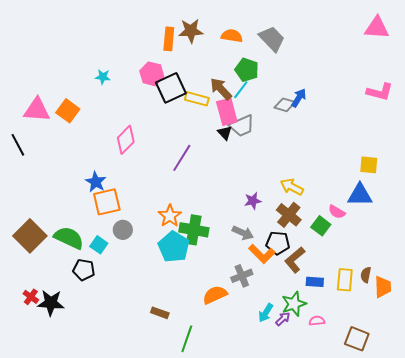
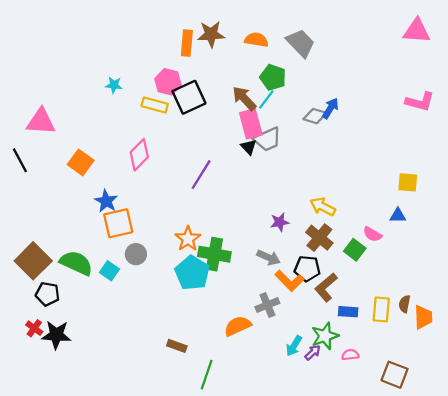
yellow rectangle: (197, 99) -> (155, 105), moved
orange square: (68, 111) -> (81, 162), moved
blue triangle: (360, 195) -> (398, 215), size x0.6
black pentagon: (84, 270) -> (48, 294), moved

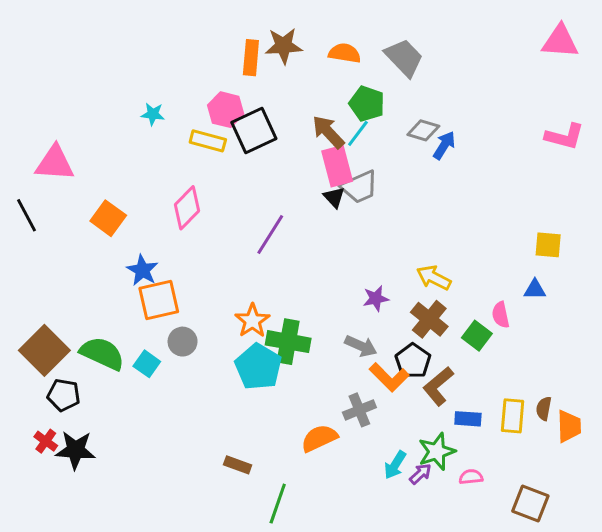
gray diamond: (315, 116) -> (423, 130), moved
pink semicircle: (372, 234) -> (501, 315), turned 48
black pentagon: (307, 269) -> (413, 361), turned 30

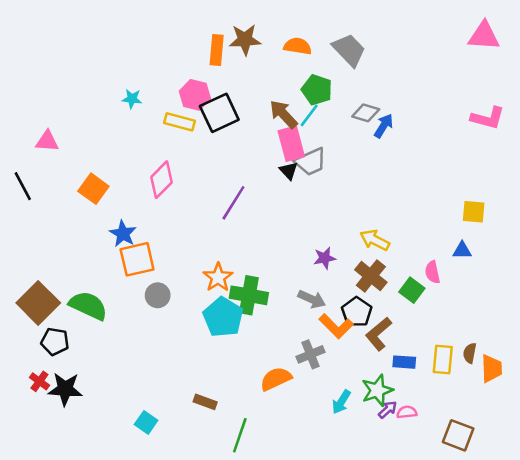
pink triangle: (55, 163) -> (47, 141), size x0.7
cyan square: (147, 364) -> (146, 422), moved
purple arrow: (420, 474) -> (388, 410), moved

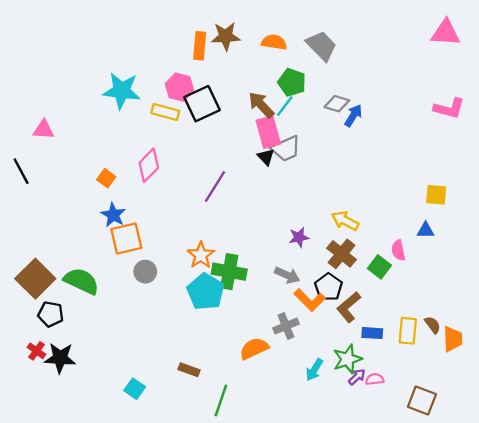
cyan star: (132, 99) -> (122, 91), size x2.0
orange square: (93, 189) -> (106, 178), moved, size x0.7
brown semicircle: (470, 353) -> (433, 325), turned 132

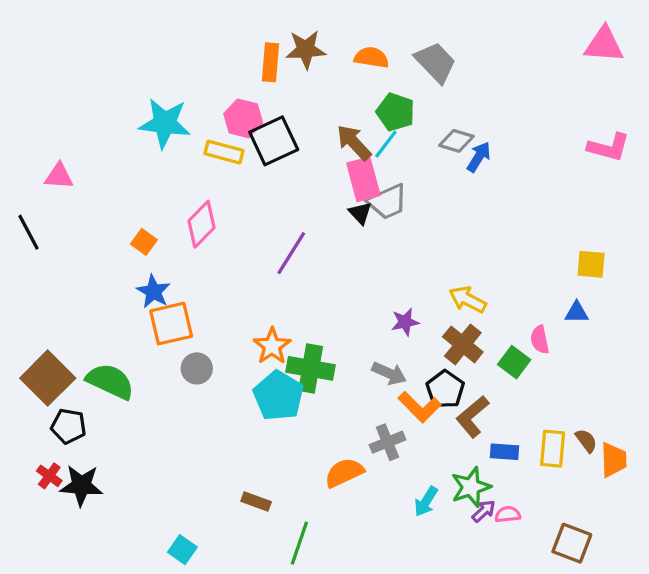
cyan square: (135, 389) -> (182, 550), moved

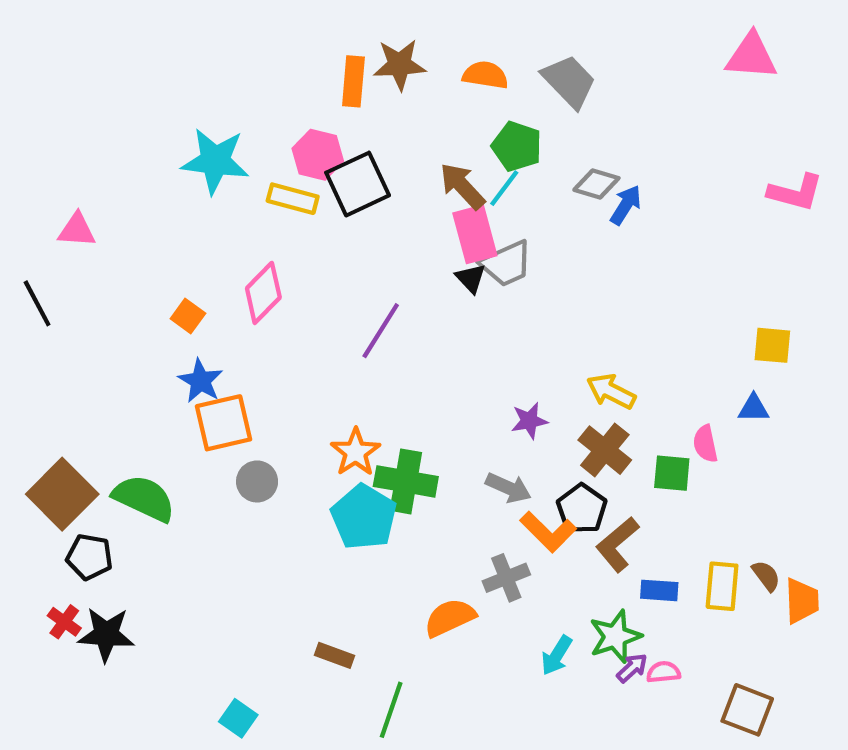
pink triangle: (604, 45) -> (751, 56), moved
green square: (514, 362) -> (672, 473), turned -32

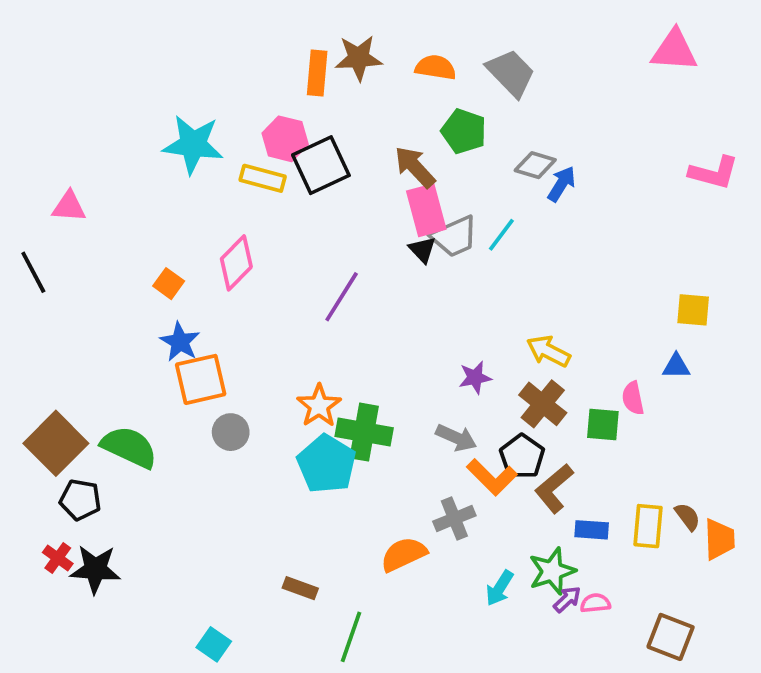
cyan line: (504, 188) -> (501, 235), moved

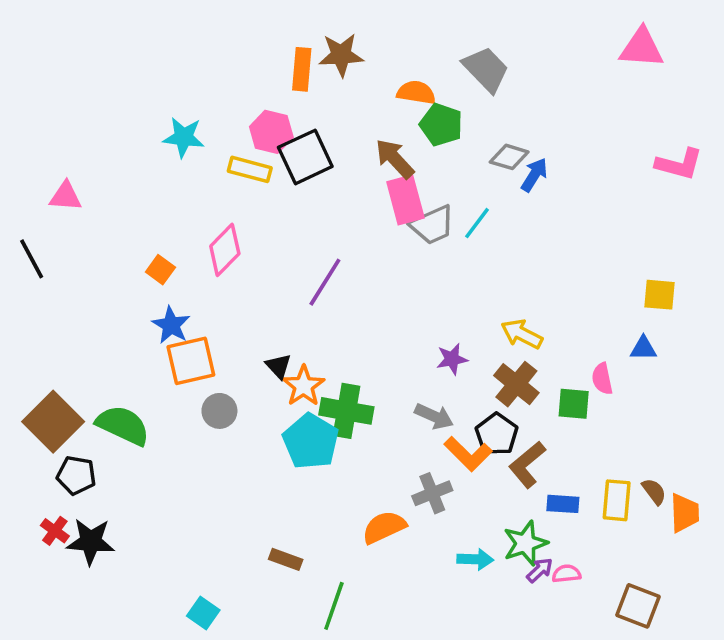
orange semicircle: (436, 67) -> (416, 93), moved
cyan star: (193, 144) -> (184, 137), size x0.7
black triangle: (422, 250) -> (278, 366), moved
cyan arrow: (499, 588) -> (475, 559), turned -120

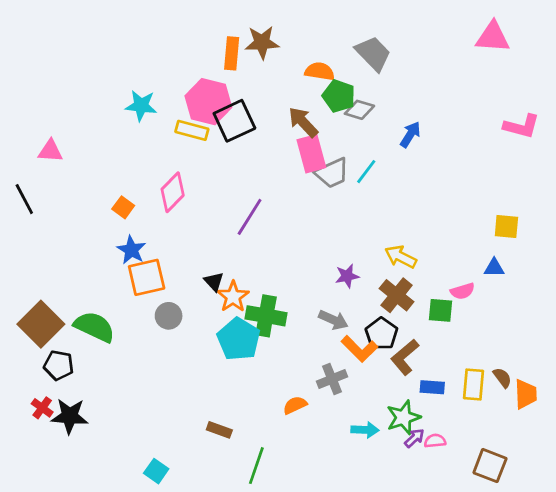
pink hexagon: (271, 132) -> (208, 102), size x1.4
gray diamond: (509, 157) -> (359, 110), moved
pink semicircle: (602, 379) -> (462, 291), turned -95
orange semicircle: (384, 527) -> (295, 405), size x0.7

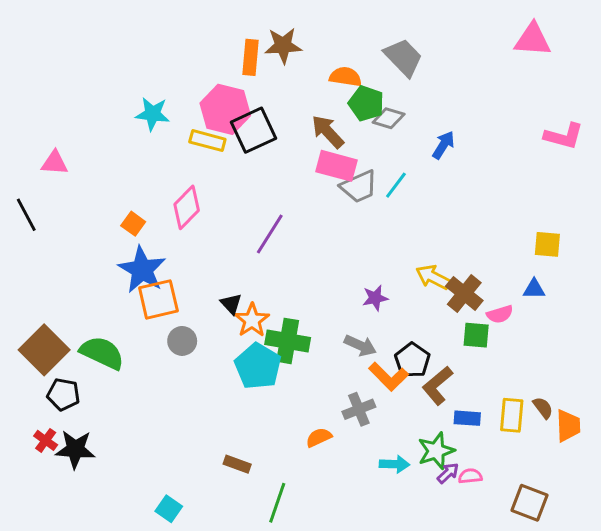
pink rectangle: (311, 154) -> (337, 166), turned -60
blue star: (131, 250) -> (142, 270), size x1.5
brown cross: (397, 295) -> (464, 293), moved

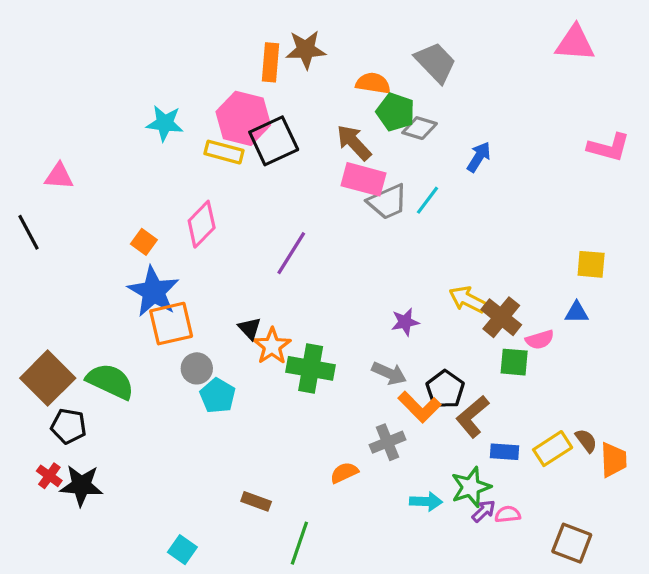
cyan pentagon: (258, 366) -> (218, 396), moved, size x0.7
yellow rectangle: (512, 415) -> (553, 449), turned 52

